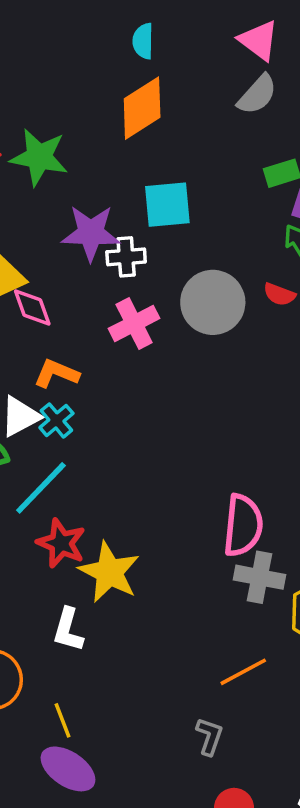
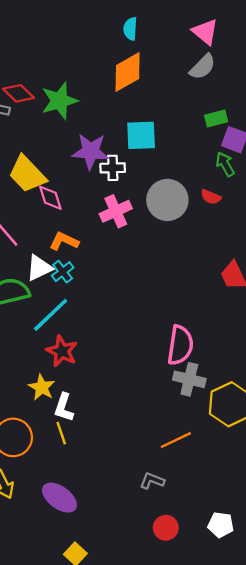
green star: (39, 157) -> (59, 101), turned -30
yellow star: (109, 572) -> (42, 387), moved, size x0.7
yellow line: (63, 720) -> (61, 433), moved
gray L-shape: (210, 736) -> (152, 481), turned -90

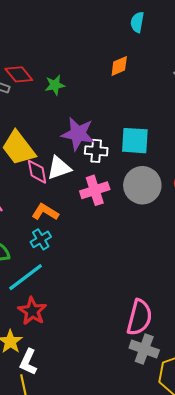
cyan semicircle: (130, 29) -> (137, 22), moved
orange diamond: (128, 72) -> (119, 66), size x0.6
green star: (59, 101) -> (55, 85), size x0.6
cyan square: (141, 135) -> (135, 141), moved
white triangle: (39, 268) -> (59, 168), moved

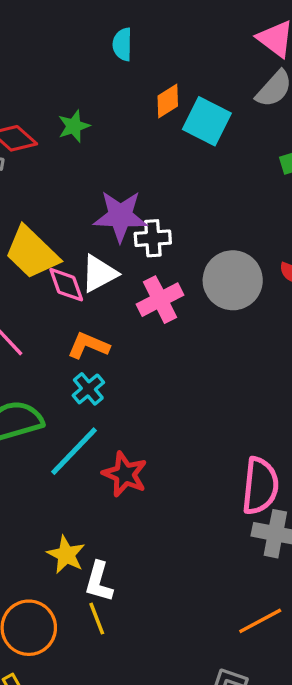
cyan semicircle: (137, 22) -> (122, 44), moved
green star: (55, 85) -> (74, 126), moved
cyan square: (135, 141) -> (207, 121), moved, turned 32
red star: (32, 311) -> (125, 474), moved

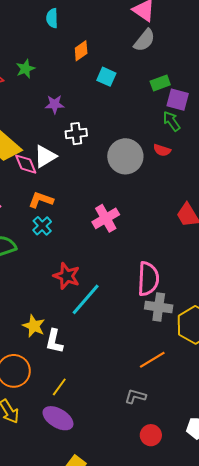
cyan square: (207, 121) -> (106, 77), moved, size x0.7
purple star: (120, 216) -> (55, 104), moved, size x0.6
pink cross: (160, 300) -> (106, 218), moved
cyan line: (74, 451) -> (86, 299), moved
yellow line: (97, 619) -> (59, 387), moved, turned 60

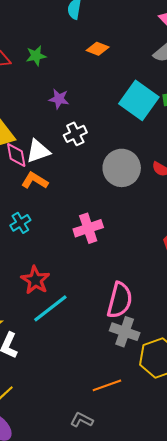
orange diamond: (81, 51) -> (98, 49), turned 45
cyan square: (106, 77) -> (139, 100), moved, size x1.8
white cross: (76, 134) -> (75, 134), turned -30
orange L-shape: (41, 200) -> (35, 181), moved

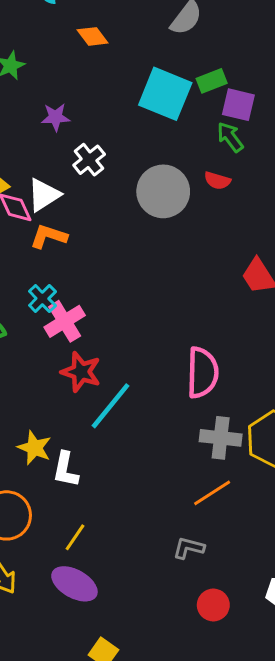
orange diamond: (98, 49) -> (93, 36), turned 45
pink cross: (88, 228) -> (65, 321), moved
gray cross: (125, 332) -> (221, 438), moved

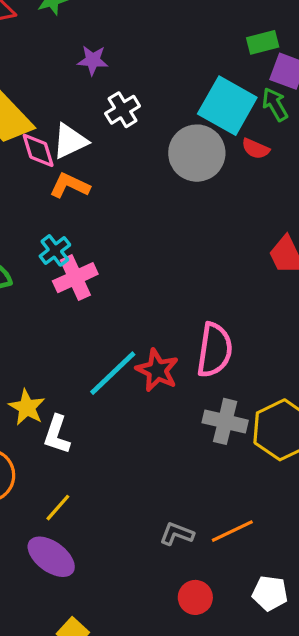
cyan square: (165, 94) -> (227, 106), moved
red star: (81, 372) -> (157, 370), moved
orange line: (212, 493) -> (232, 531), moved

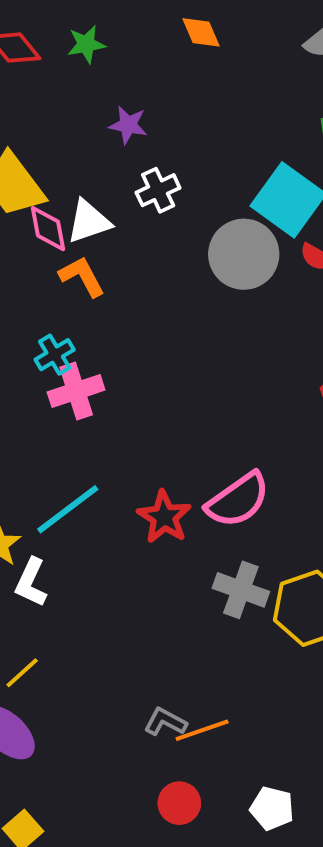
orange L-shape: (70, 186) -> (82, 276), turned 30
pink semicircle: (215, 350) -> (238, 500), turned 40
cyan line: (113, 373) -> (68, 509), moved
orange line: (232, 531) -> (202, 730), moved

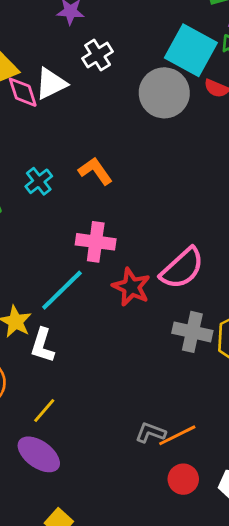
orange L-shape: (82, 276) -> (95, 171), moved
pink cross: (76, 391) -> (96, 242), moved, turned 33
red circle: (179, 803) -> (183, 479), moved

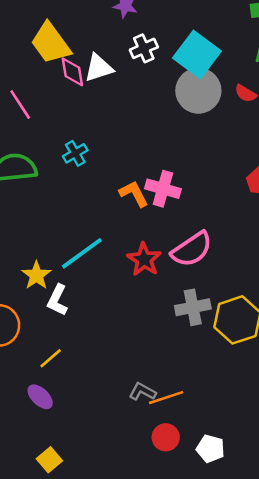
cyan square: (191, 50) -> (197, 54), moved
orange L-shape: (95, 171) -> (134, 194), moved
pink cross: (96, 242) -> (163, 189), moved
gray cross: (192, 332) -> (193, 307), turned -32
purple ellipse: (39, 454) -> (40, 397), size x0.7

